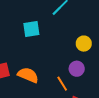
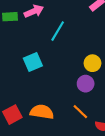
purple circle: (77, 69) -> (86, 84), moved

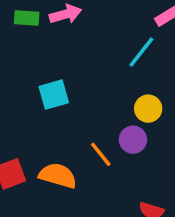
cyan line: (58, 31) -> (141, 52), moved
orange line: (80, 112) -> (101, 154), moved

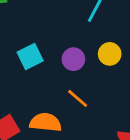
purple circle: (133, 140) -> (73, 59), moved

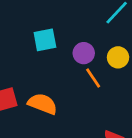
orange line: (78, 98) -> (93, 78), moved

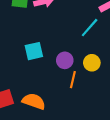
orange line: (93, 78) -> (73, 80), turned 49

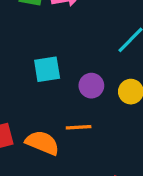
orange line: (73, 80) -> (79, 127), moved, turned 70

